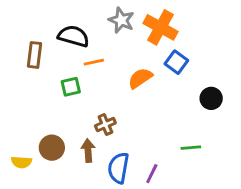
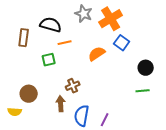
orange cross: (160, 27) -> (111, 19), turned 30
brown circle: (52, 148) -> (29, 94), moved
green line: (191, 148) -> (143, 91), moved

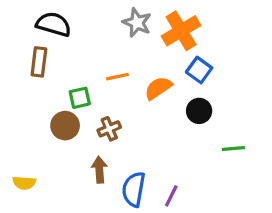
black semicircle: (51, 25) -> (54, 24), moved
orange line: (65, 43) -> (117, 77), moved
black circle: (146, 68) -> (199, 111), moved
brown cross: (73, 86) -> (109, 129), moved
brown circle: (29, 94) -> (65, 126), moved

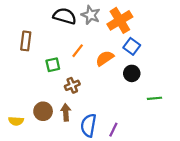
black semicircle: (54, 24) -> (65, 16), moved
orange line: (117, 77) -> (78, 51), turned -40
brown circle: (65, 126) -> (43, 111), moved

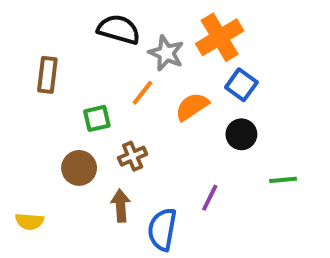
gray star: (91, 15) -> (166, 53), moved
brown circle: (43, 111) -> (79, 168), moved
purple line: (113, 130) -> (210, 198), moved

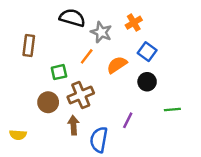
orange cross: (220, 37) -> (134, 23), size x0.6
brown cross: (133, 156) -> (81, 95), size x1.5

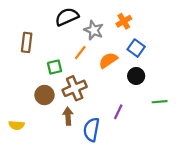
black semicircle: (72, 18) -> (67, 17), turned -40

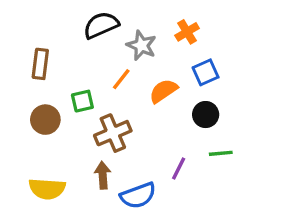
blue square: (136, 48) -> (206, 72), turned 30
brown circle: (44, 95) -> (45, 120), moved
green line: (160, 102) -> (221, 153), moved
yellow semicircle: (17, 125) -> (47, 189), moved, size x1.5
blue semicircle: (91, 130) -> (138, 195), turned -120

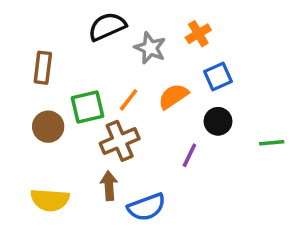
orange line: (121, 79) -> (129, 100), moved
green square: (82, 101) -> (87, 107), size x1.4
green line: (221, 153) -> (272, 143), moved
purple line: (179, 168) -> (189, 155), moved

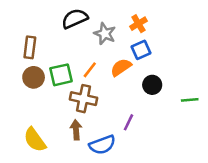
blue square: (218, 77) -> (141, 50), moved
brown circle: (48, 127) -> (34, 77), moved
brown cross: (120, 141) -> (84, 99), turned 35
purple line: (189, 155) -> (128, 122), moved
yellow semicircle: (50, 200) -> (35, 140), turned 50

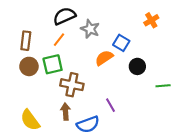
orange cross: (138, 24) -> (151, 20), moved
blue square: (141, 50) -> (121, 43), turned -35
orange line: (90, 70) -> (59, 40), moved
black circle: (152, 85) -> (137, 66), moved
purple line: (128, 122) -> (111, 105), turned -56

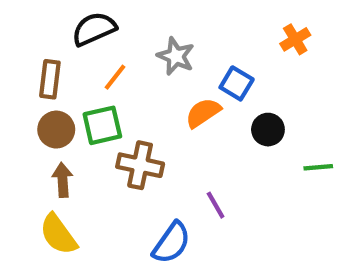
black semicircle: (64, 16) -> (94, 29), moved
brown arrow: (65, 112) -> (63, 180), moved
blue semicircle: (88, 124) -> (172, 243), turned -35

